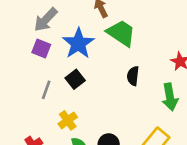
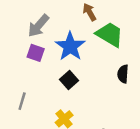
gray line: (46, 90) -> (22, 101), moved

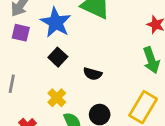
black semicircle: (123, 74) -> (93, 74), moved, turned -72

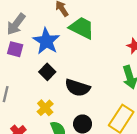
black semicircle: (93, 74) -> (77, 88), size x1.5

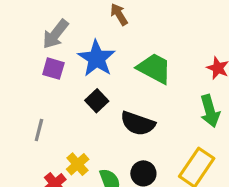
green trapezoid: (82, 28) -> (154, 68), moved
yellow cross: (45, 108) -> (78, 164), moved

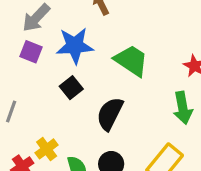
blue star: (97, 58) -> (75, 46), turned 30
black semicircle: (138, 123) -> (110, 114), turned 92

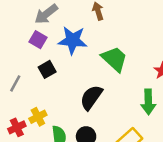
black square: (71, 88) -> (47, 69), moved

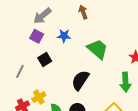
blue star: (73, 40) -> (64, 36), size x0.6

